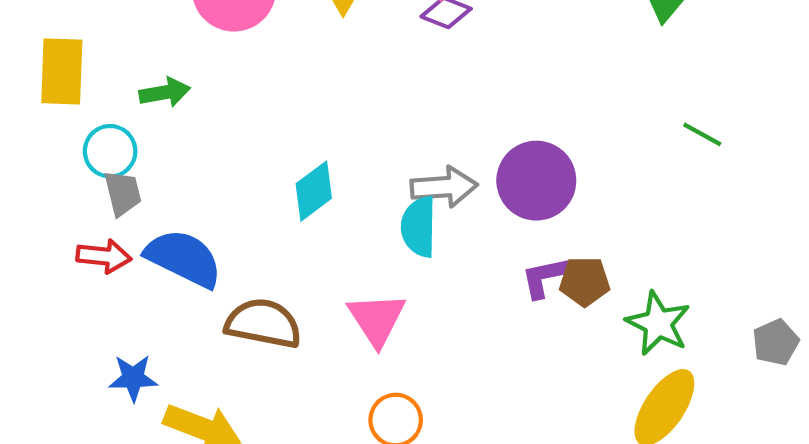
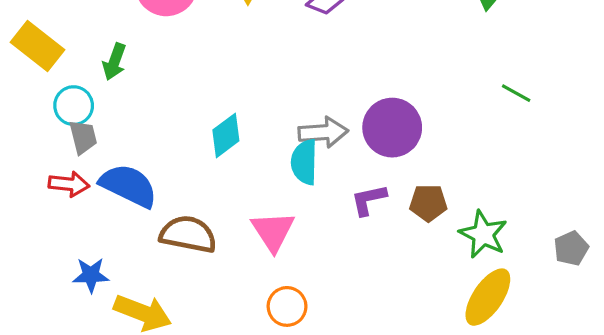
yellow rectangle: (62, 71) -> (38, 46), turned -54
green arrow: (165, 92) -> (114, 62), turned 120
purple L-shape: (545, 277) -> (369, 200), moved

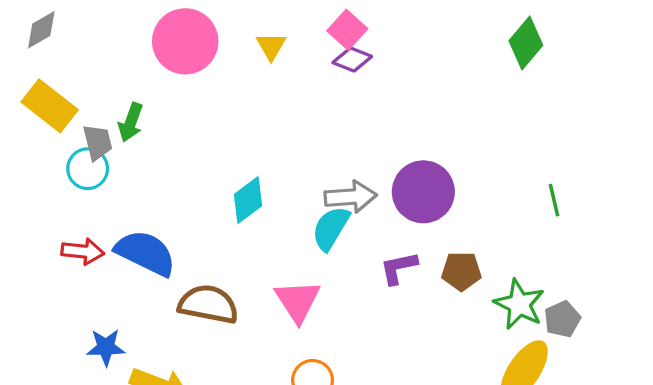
green line: (516, 93) -> (554, 200), moved, turned 48
gray trapezoid: (83, 137) -> (98, 142), moved
cyan semicircle: (304, 162) -> (331, 228), turned 30
gray pentagon: (571, 248) -> (562, 319), moved

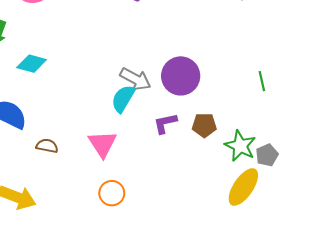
gray arrow: (351, 197) -> (135, 79), turned 32
cyan diamond: (248, 200) -> (32, 64), moved, turned 52
brown semicircle: (208, 304) -> (47, 146), size x0.6

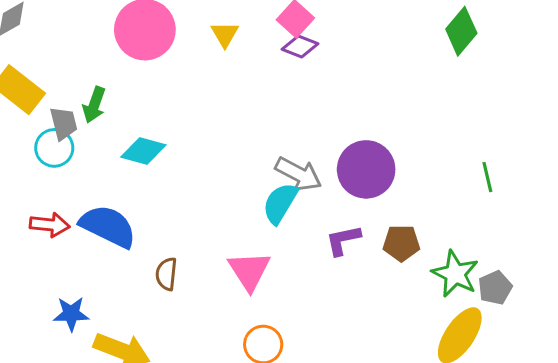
brown semicircle: (47, 146) -> (166, 274), turned -95

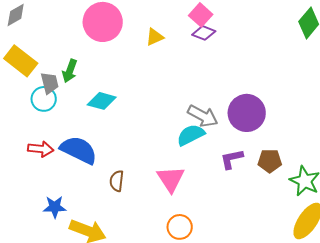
yellow triangle: (225, 34) -> (155, 37), moved, turned 36
cyan semicircle: (280, 203) -> (191, 135), turned 32

